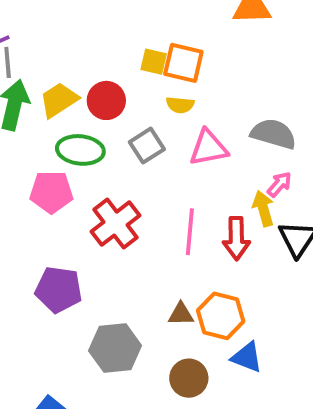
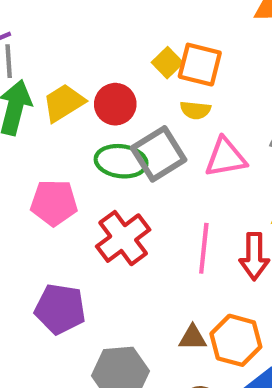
yellow square: (154, 62) -> (167, 63), turned 32
gray square: (147, 146) -> (159, 154), size x1.4
green ellipse: (80, 150) -> (121, 161), moved

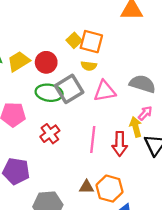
red cross: (123, 238) -> (50, 134), size x0.7

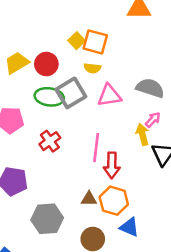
red arrow: (120, 144) -> (112, 165), moved

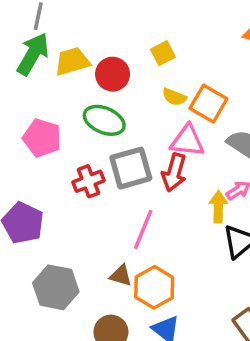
orange square: (95, 42) -> (208, 104), moved
gray square: (71, 93) -> (131, 168), moved
pink line: (96, 148) -> (143, 230), moved
red arrow: (112, 165) -> (174, 172), moved

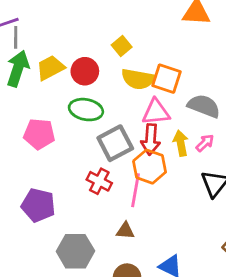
yellow semicircle: (174, 97) -> (138, 79), size x1.6
red cross: (89, 181) -> (99, 181), moved, turned -30
yellow arrow: (218, 207) -> (181, 143), moved
orange hexagon: (154, 287) -> (150, 167), moved

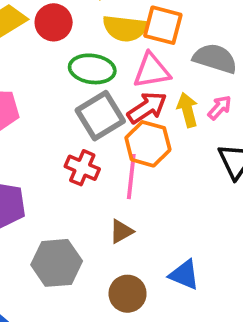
green ellipse: (86, 110) -> (92, 69), moved
red arrow: (151, 139) -> (147, 108), turned -124
brown triangle: (125, 231) -> (121, 231), turned -30

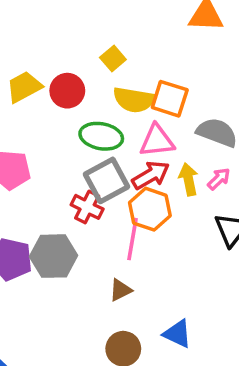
red cross: (82, 168) -> (87, 207), moved
gray hexagon: (57, 263) -> (53, 256), moved

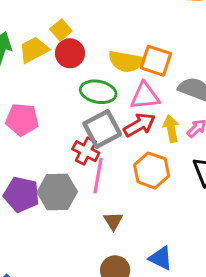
yellow square: (113, 59) -> (61, 30), moved
orange hexagon: (150, 209) -> (152, 170), moved
pink line: (133, 239) -> (98, 176), moved
brown triangle: (120, 290) -> (113, 221), turned -36

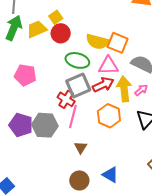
yellow arrow: (171, 129) -> (124, 89), size x1.4

